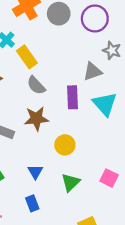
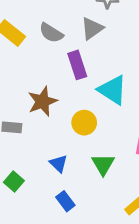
gray semicircle: (36, 85) -> (51, 33), moved
cyan triangle: (105, 104) -> (112, 90), moved

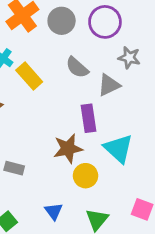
gray semicircle: (51, 33) -> (77, 67), moved
brown star: (42, 101) -> (68, 149), moved

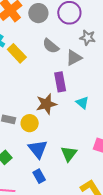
cyan triangle: (118, 148) -> (82, 103), size x0.6
yellow circle: (86, 176) -> (30, 123), moved
blue triangle: (54, 211) -> (38, 149), size x1.5

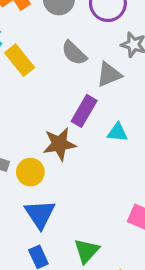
purple rectangle: (60, 82) -> (84, 111), turned 36
cyan triangle: (82, 103) -> (117, 132), moved, turned -40
green triangle: (69, 154) -> (87, 251), moved

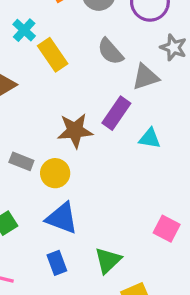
brown star: (59, 144) -> (75, 131), moved
blue triangle: (40, 214) -> (62, 218), turned -40

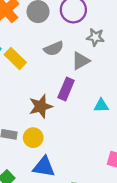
gray semicircle: (110, 52) -> (54, 49), turned -60
cyan triangle: (150, 138) -> (101, 105), moved

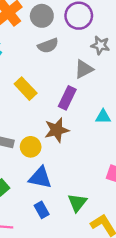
gray semicircle: (54, 49) -> (48, 46), moved
yellow rectangle: (15, 59) -> (26, 89), moved
brown star: (41, 106) -> (57, 130), moved

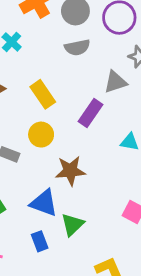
brown star: (57, 130) -> (70, 171), moved
yellow circle: (31, 147) -> (41, 135), moved
green triangle: (77, 203) -> (72, 225), moved

